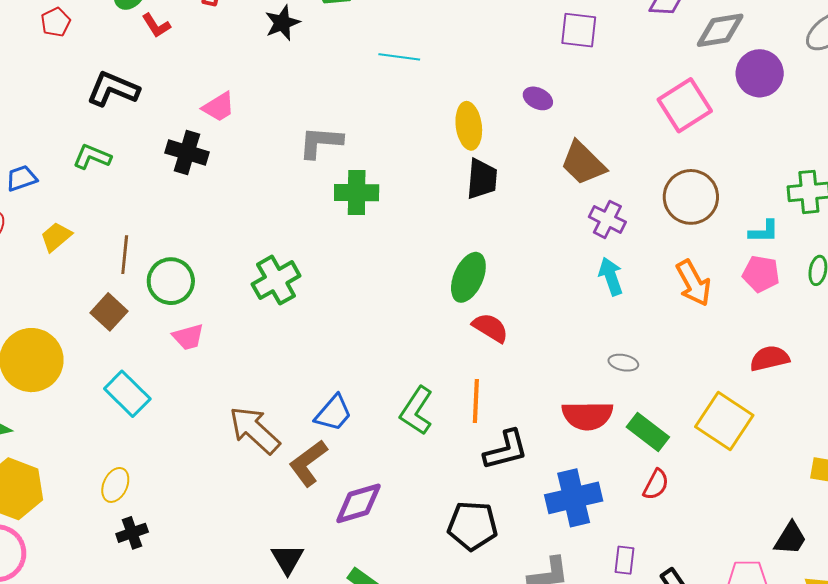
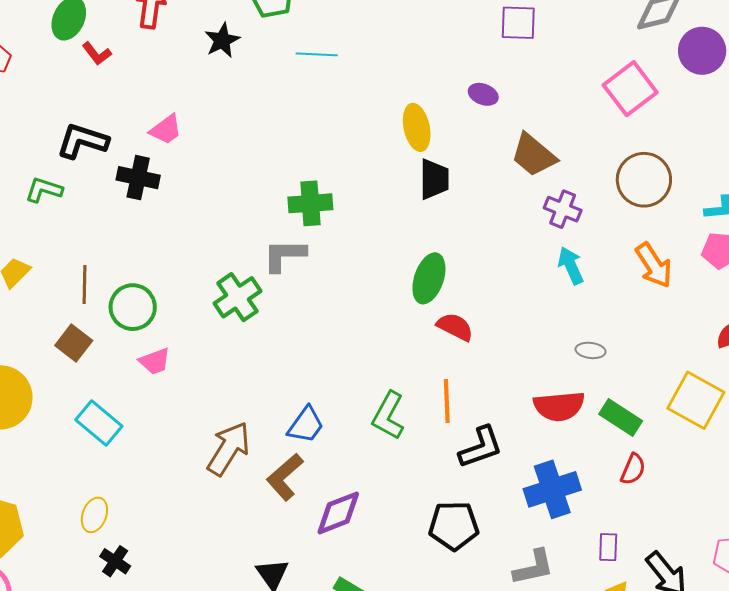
cyan line: (399, 57) -> (317, 54), moved
black L-shape: (113, 89) -> (83, 141), moved
gray L-shape: (321, 142) -> (284, 255), moved
brown arrow: (254, 430) -> (229, 449), turned 84
black cross: (132, 533) -> (115, 561), turned -32

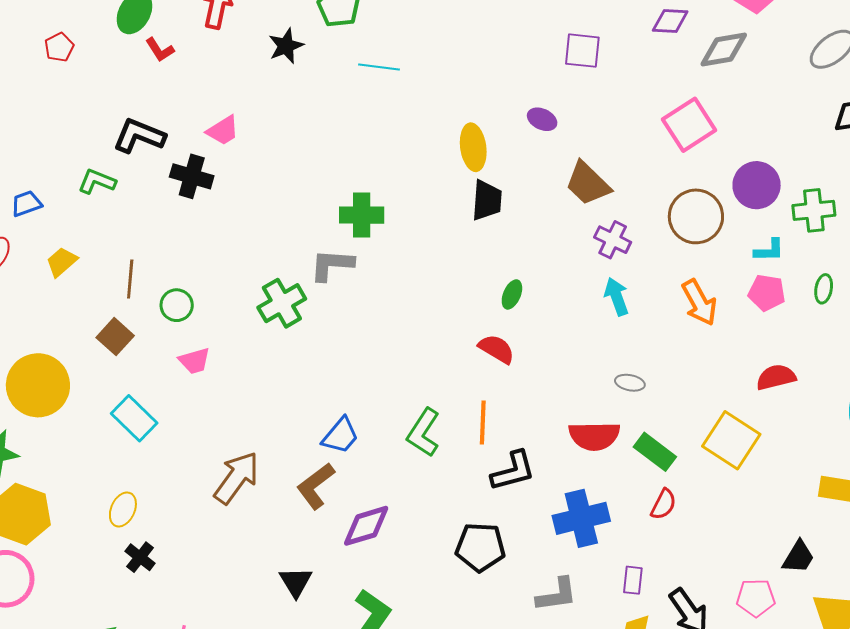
purple circle: (702, 51) -> (757, 185), moved
green ellipse: (429, 278) -> (512, 294), moved, size x0.6
green circle: (133, 307) -> (177, 305), size x0.7
brown arrow: (229, 449) -> (237, 478), moved

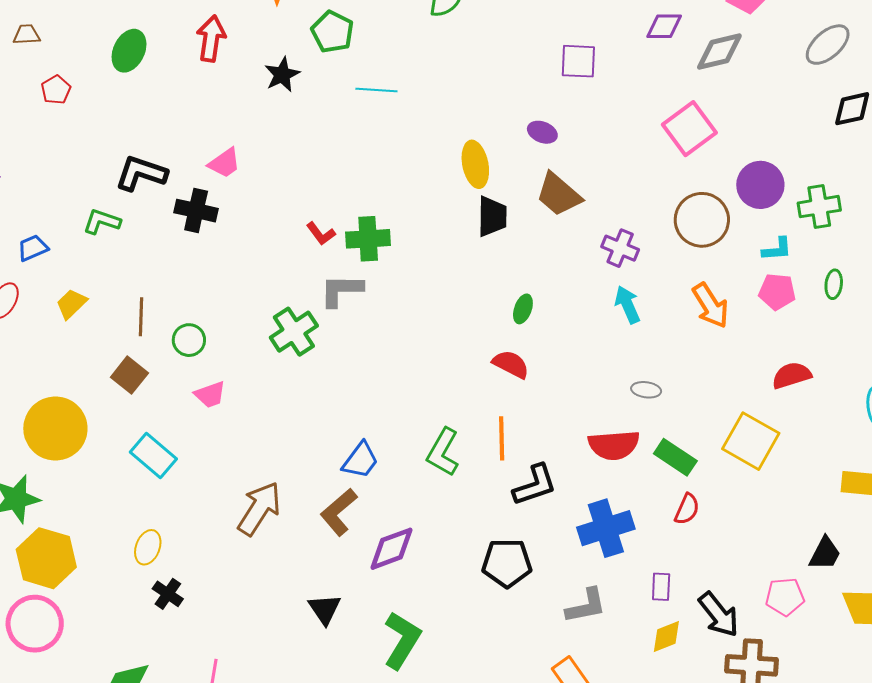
red L-shape: (160, 50) -> (321, 234), moved
brown trapezoid: (588, 184) -> (559, 194), moved

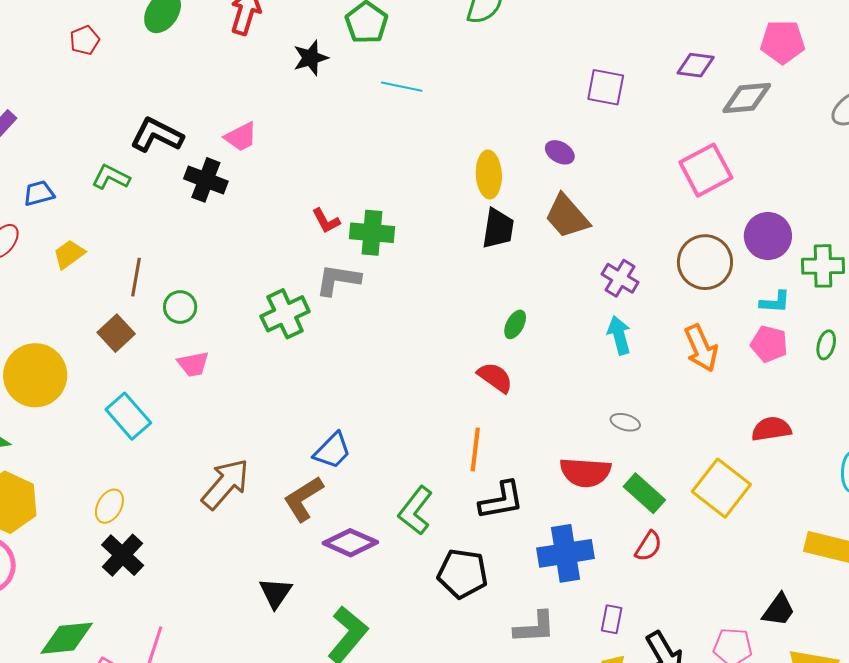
green L-shape: (443, 452) -> (415, 511), moved
purple diamond: (392, 549) -> (350, 543), turned 36
black cross: (168, 594) -> (123, 555), size x1.4

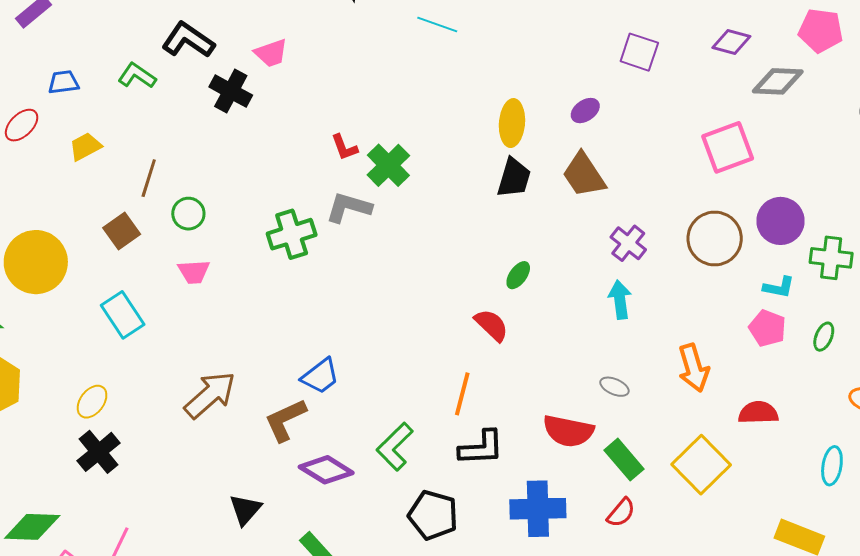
purple ellipse: (560, 152) -> (585, 111), turned -72
green cross: (372, 233) -> (388, 165), turned 33
orange arrow: (701, 348) -> (694, 368), moved

